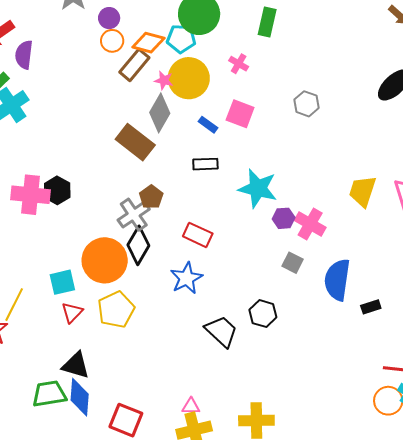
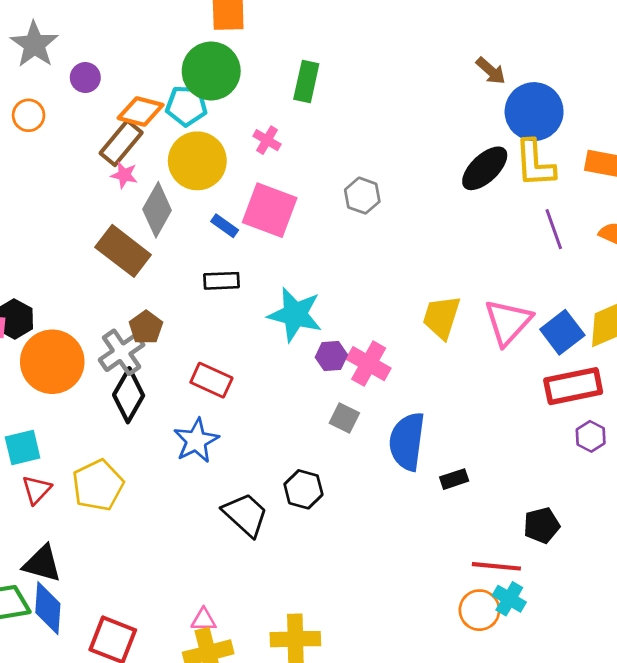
orange circle: (112, 41) -> (29, 115), moved
pink star: (164, 80) -> (124, 175), moved
pink square: (240, 114) -> (270, 210), size x1.4
orange circle: (105, 260) -> (52, 362), moved

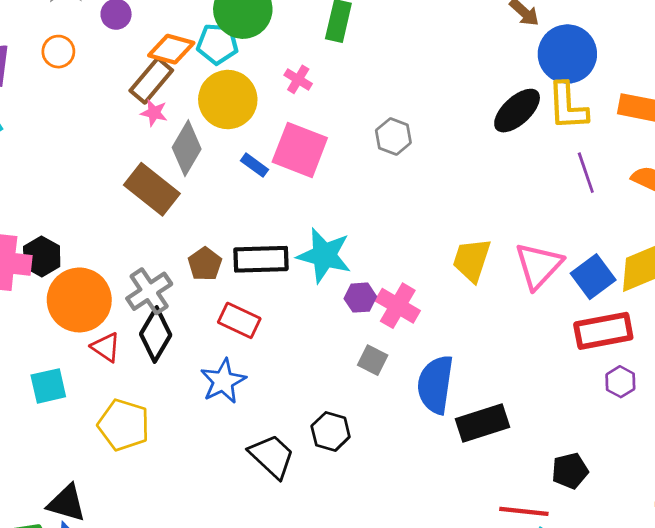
black rectangle: (222, 281) -> (261, 259), moved, size x1.5
brown pentagon: (146, 327) -> (205, 264), moved
black rectangle: (454, 479) -> (482, 423), size x1.8
yellow pentagon: (98, 485) -> (124, 425), turned -30
red triangle: (36, 490) -> (106, 347), moved, turned -40

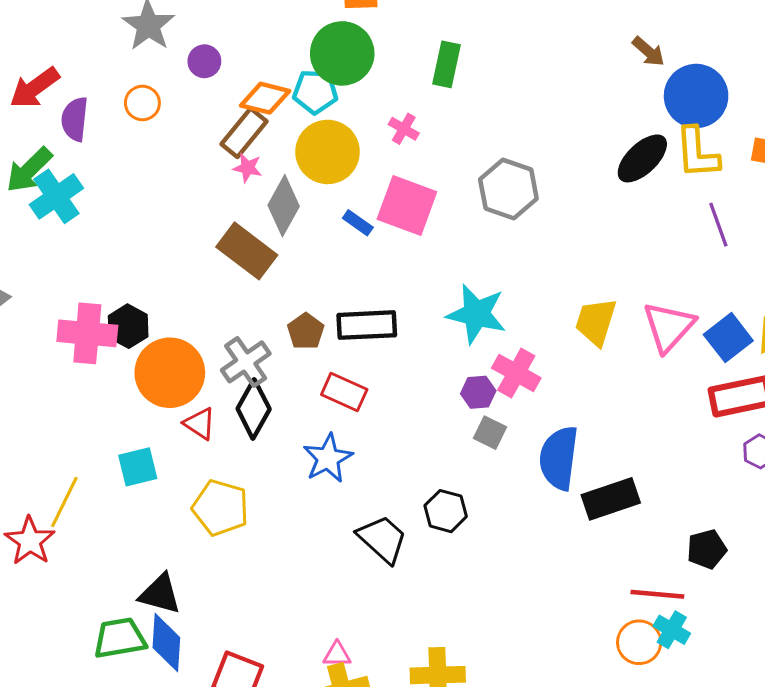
gray hexagon: (393, 136) -> (508, 189), size x1.5
cyan star: (324, 255) -> (476, 314), moved
purple hexagon: (360, 298) -> (478, 392), moved

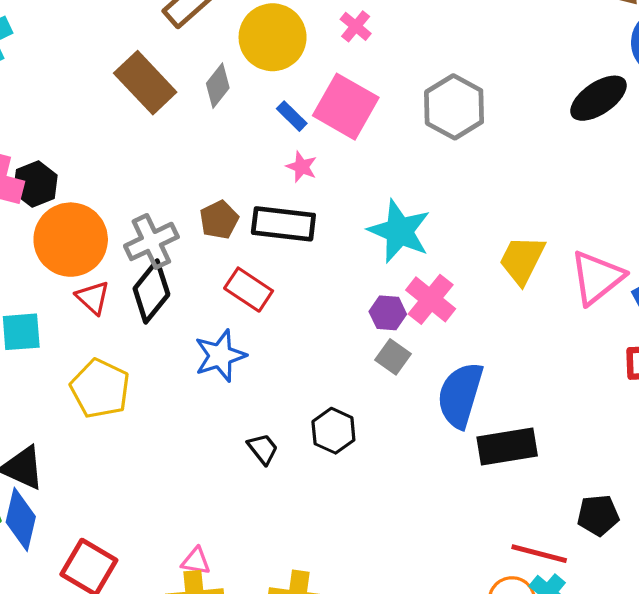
pink star: (248, 168) -> (302, 167), moved
gray diamond: (284, 206) -> (218, 86), size x0.7
brown rectangle: (247, 251) -> (145, 83), moved
black trapezoid: (382, 539) -> (263, 449), size x0.6

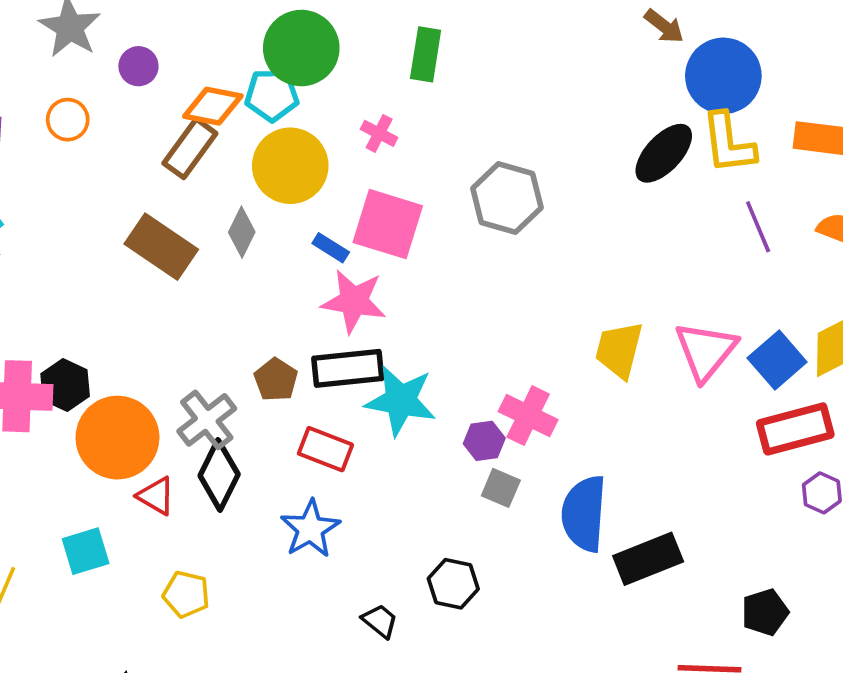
pink star: (302, 167) -> (354, 301), size x1.8
cyan star: (399, 231) -> (401, 401), moved
yellow pentagon: (100, 389) -> (186, 594), size x0.7

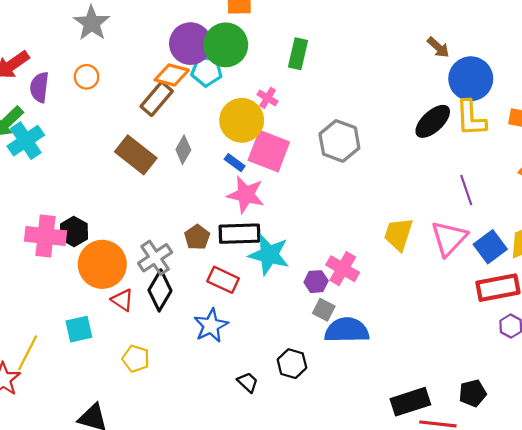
purple circle: (138, 66) -> (190, 44), moved, size x1.8
yellow circle: (290, 166) -> (242, 120), moved
purple line: (758, 227) -> (466, 190), moved
blue semicircle: (584, 514) -> (347, 330), moved, turned 81
black rectangle: (648, 559) -> (410, 402), moved

